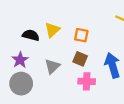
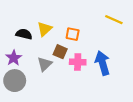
brown square: (80, 59) -> (60, 52), moved
pink cross: (87, 81) -> (78, 62), moved

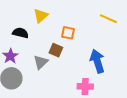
yellow triangle: (45, 29) -> (41, 16), moved
pink cross: (78, 62) -> (85, 86), moved

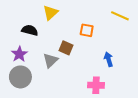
orange square: (68, 33) -> (87, 30), moved
blue arrow: (97, 61) -> (109, 59), size x0.6

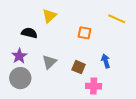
brown square: (66, 48) -> (79, 67), moved

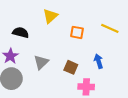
yellow triangle: (49, 16) -> (50, 16), moved
yellow line: (117, 19) -> (110, 28), moved

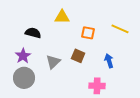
yellow triangle: (50, 16) -> (62, 17), turned 42
brown square: (71, 67) -> (78, 56), moved

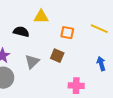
black semicircle: (33, 33) -> (21, 32), moved
blue arrow: (109, 61) -> (101, 64), moved

